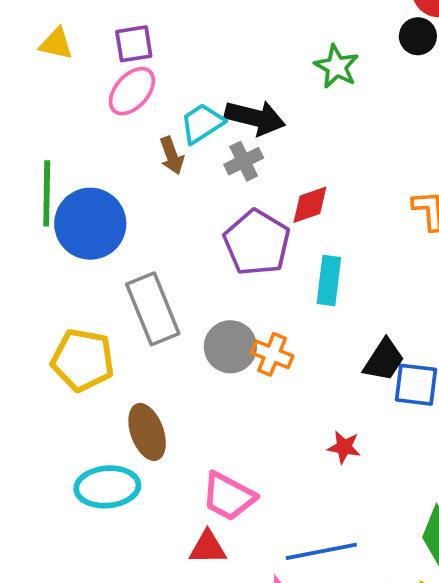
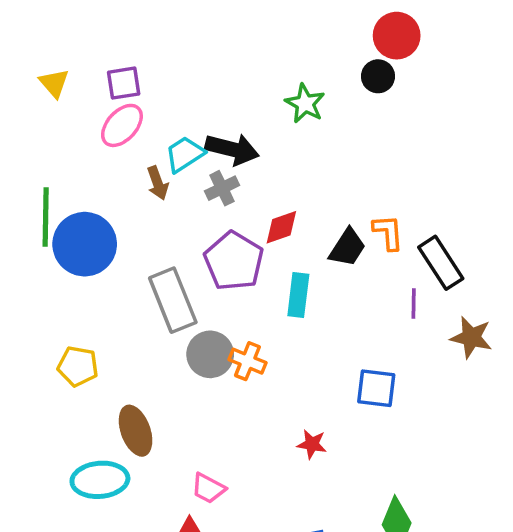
yellow triangle: (56, 44) -> (54, 83), turned 36
gray rectangle: (153, 309) -> (173, 300), moved
yellow pentagon: (83, 360) -> (78, 366), size x0.7
black trapezoid: (384, 360) -> (347, 248), moved
pink trapezoid: (229, 496) -> (208, 488), size x0.7

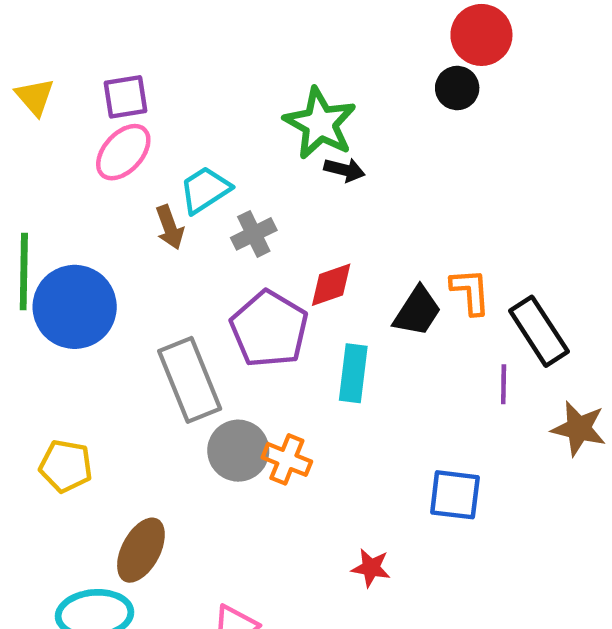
green star: (305, 103) -> (320, 123), moved, size x1.4
black arrow: (232, 149) -> (344, 170), moved, size x0.6
brown ellipse: (136, 431) -> (141, 550), turned 48

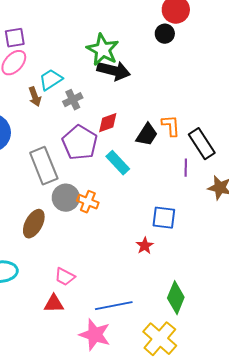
black arrow: (344, 170) -> (114, 71), size x1.8
cyan rectangle: (353, 373) -> (118, 163), turned -50
brown ellipse: (141, 550) -> (34, 224), moved
red star: (371, 568) -> (145, 246), moved, turned 30

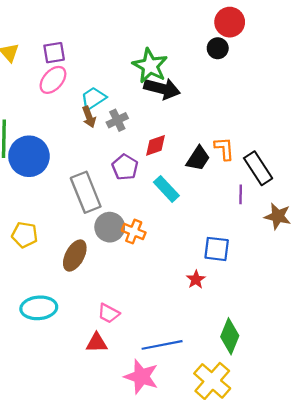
brown arrow: (35, 97) -> (89, 117), moved
purple pentagon: (80, 143) -> (125, 167), size x0.7

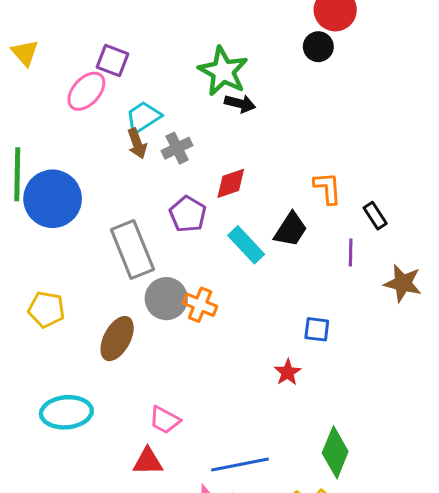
purple square: (54, 53) -> (112, 61), moved, turned 30
black arrow: (162, 89) -> (240, 104), size x0.6
black trapezoid: (198, 158) -> (291, 229), moved
black rectangle: (258, 168) -> (375, 216), size x0.6
blue square: (217, 249) -> (317, 329), size x0.7

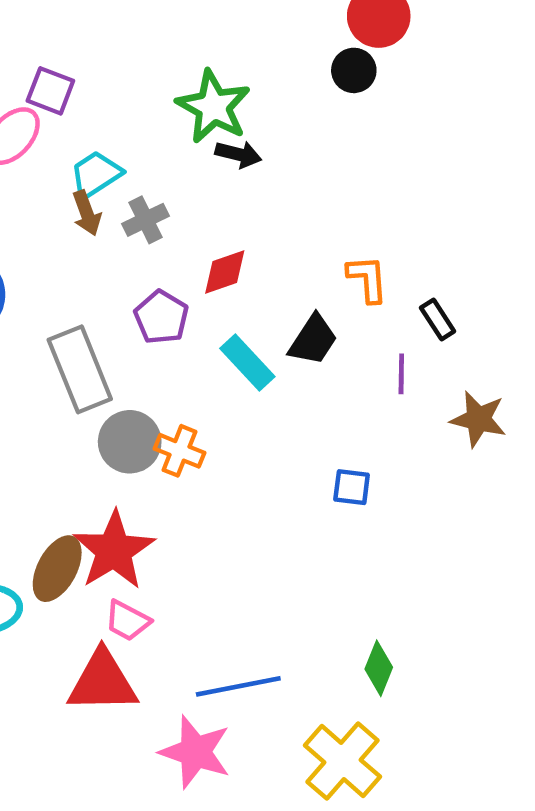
brown ellipse: (117, 339) -> (57, 569), moved
red star: (288, 372) -> (114, 550), moved, size x2.0
green diamond: (335, 452) -> (379, 668), size x0.7
red triangle: (148, 461) -> (102, 682), size x1.6

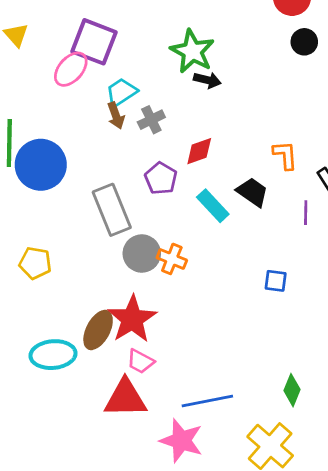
black circle: (354, 70) -> (304, 42), moved
purple square: (50, 91) -> (94, 42), size x1.6
black trapezoid: (313, 340) -> (252, 192), turned -88

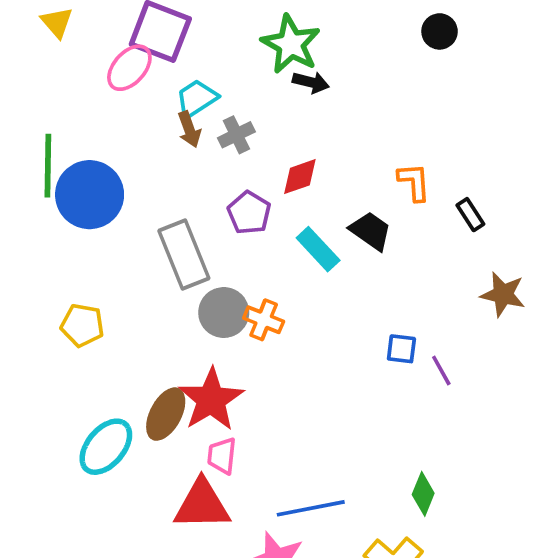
purple line: (306, 213) -> (441, 371), moved, turned -30
cyan ellipse: (53, 355) -> (106, 447), turned -45
pink trapezoid: (140, 361) -> (222, 456), turned 68

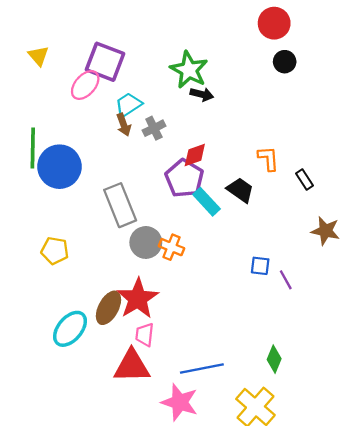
purple pentagon: (249, 213) -> (184, 178), moved, size x1.4

